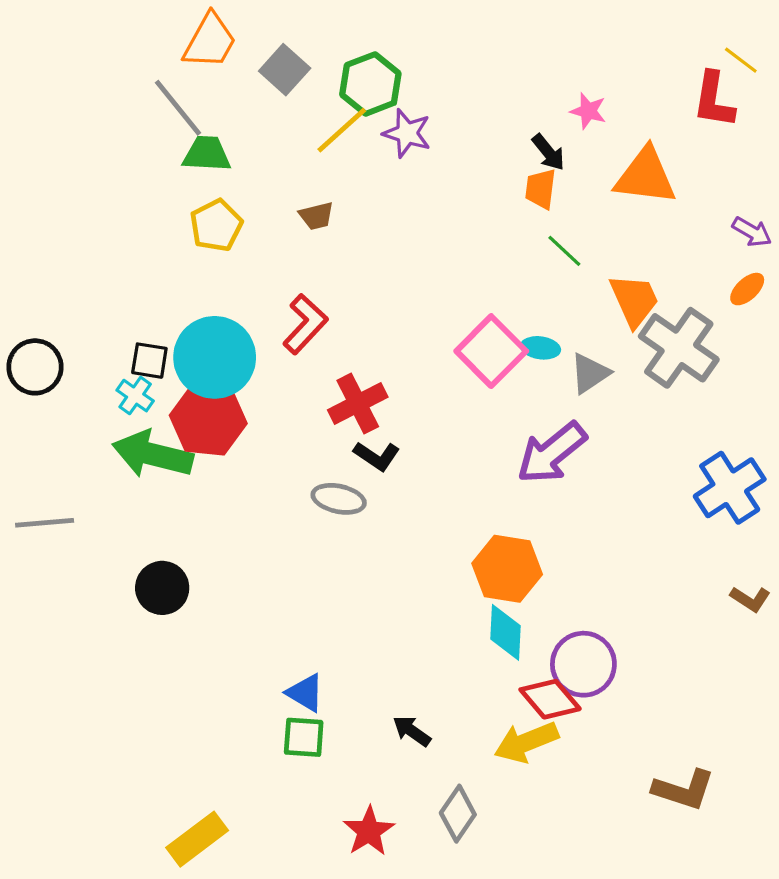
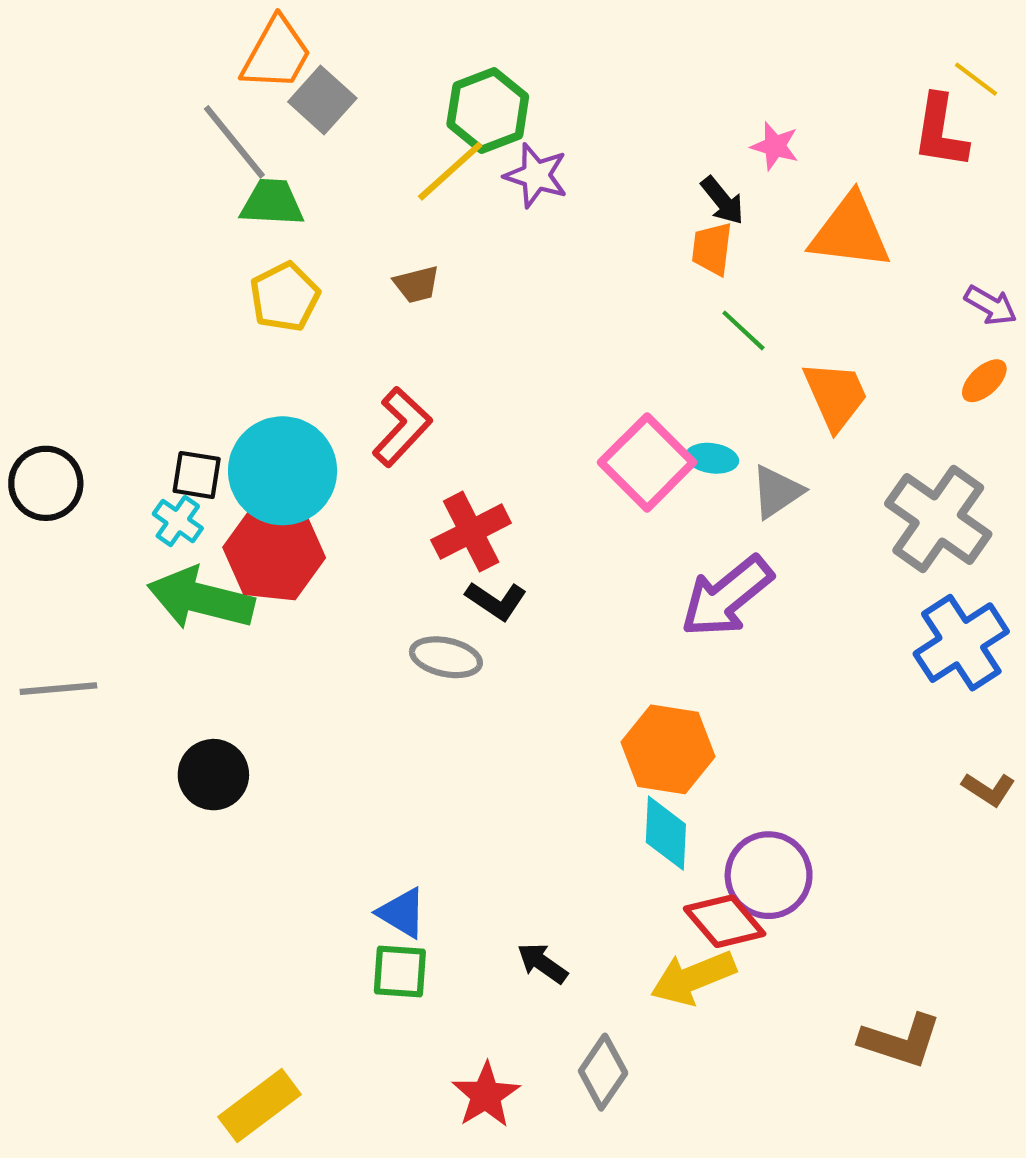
gray square: (285, 70) -> (322, 100), moved
gray cross: (679, 348) -> (938, 519), moved

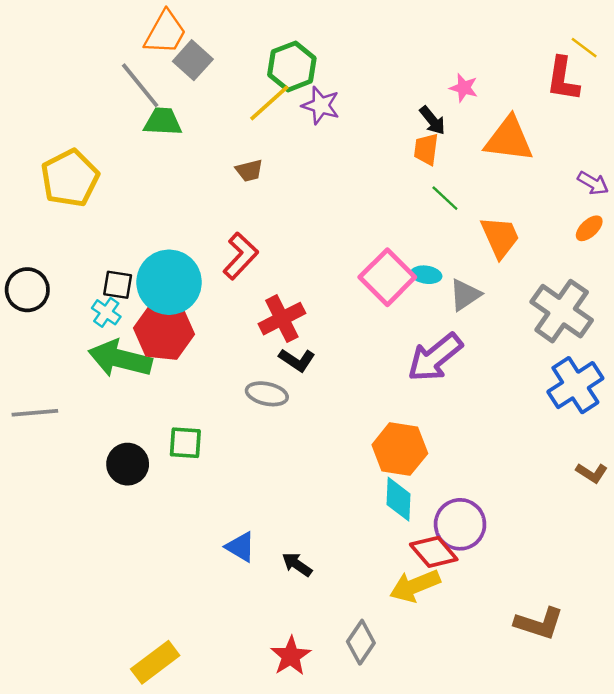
yellow pentagon: (285, 297) -> (70, 178), moved, size x1.4
black arrow: (542, 963) -> (297, 564), moved
green square: (400, 971) -> (185, 443), moved

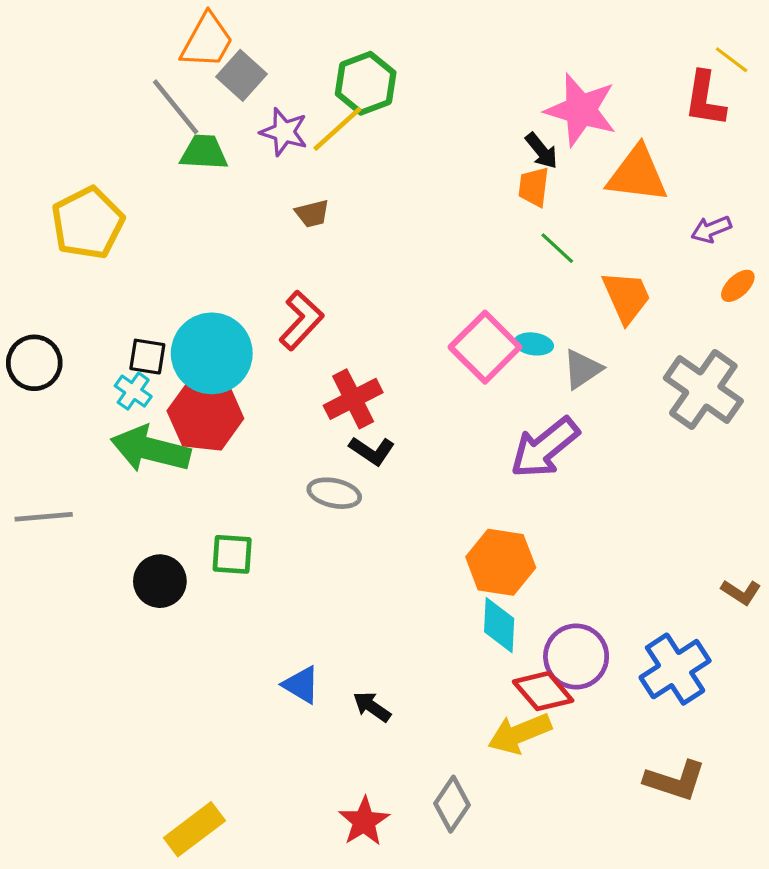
pink star: (464, 88) -> (581, 110), size x2.0
purple star: (321, 105) -> (284, 132), moved
purple arrow: (593, 183) -> (711, 229), moved, turned 128
blue cross: (575, 385) -> (675, 669), moved

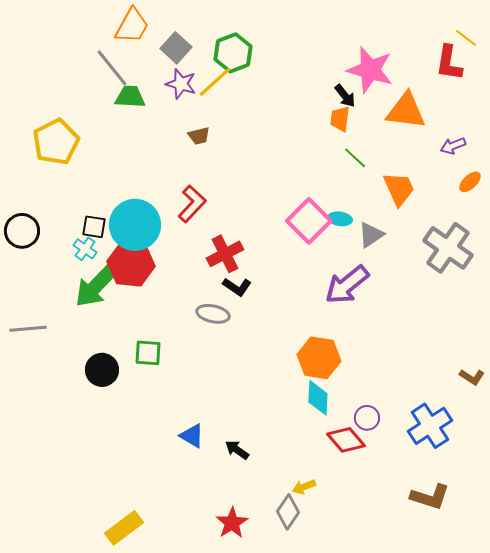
gray square: (242, 75) -> (176, 48), moved
green arrow: (150, 449) -> (96, 286), turned -60
purple circle: (576, 657) -> (367, 418), size x0.6
yellow arrow: (520, 733) -> (304, 487), moved, size x0.6

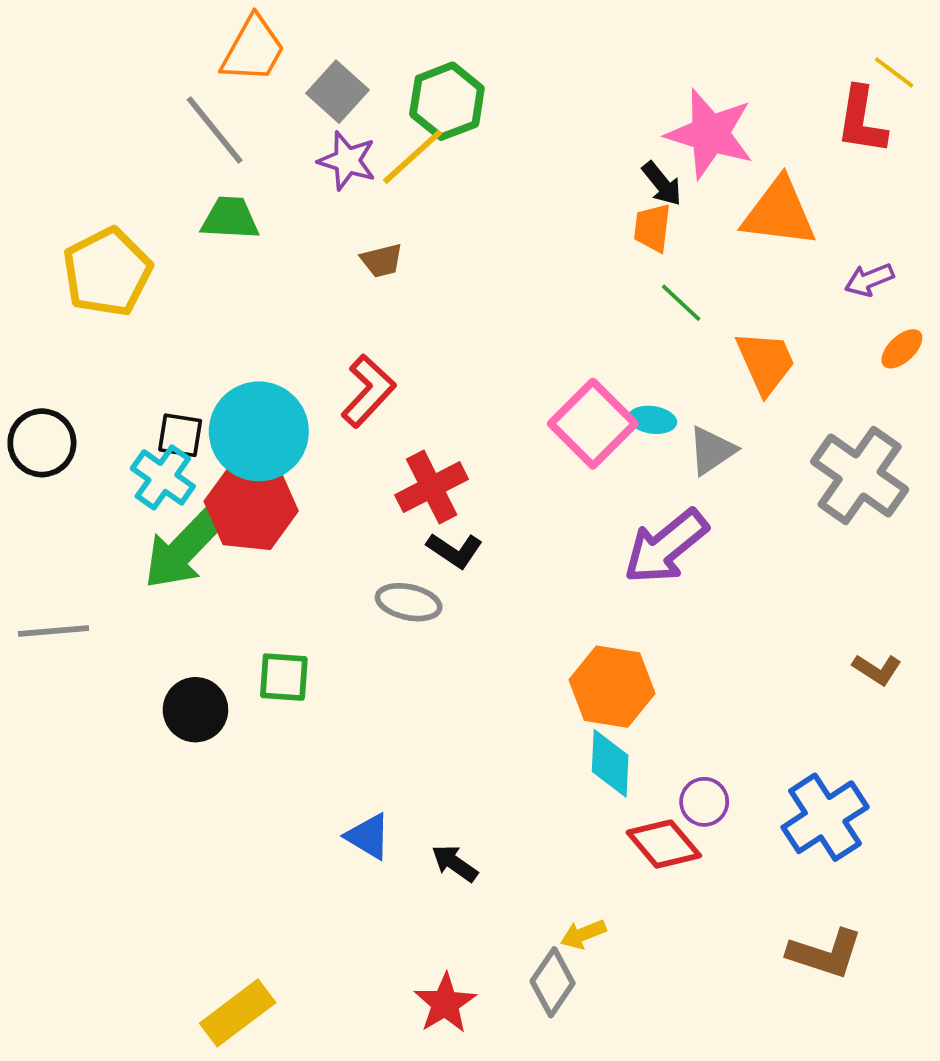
green trapezoid: (130, 97) -> (230, 218), moved
cyan cross: (85, 249) -> (163, 477), size x1.4
brown L-shape: (472, 377) -> (877, 669), moved

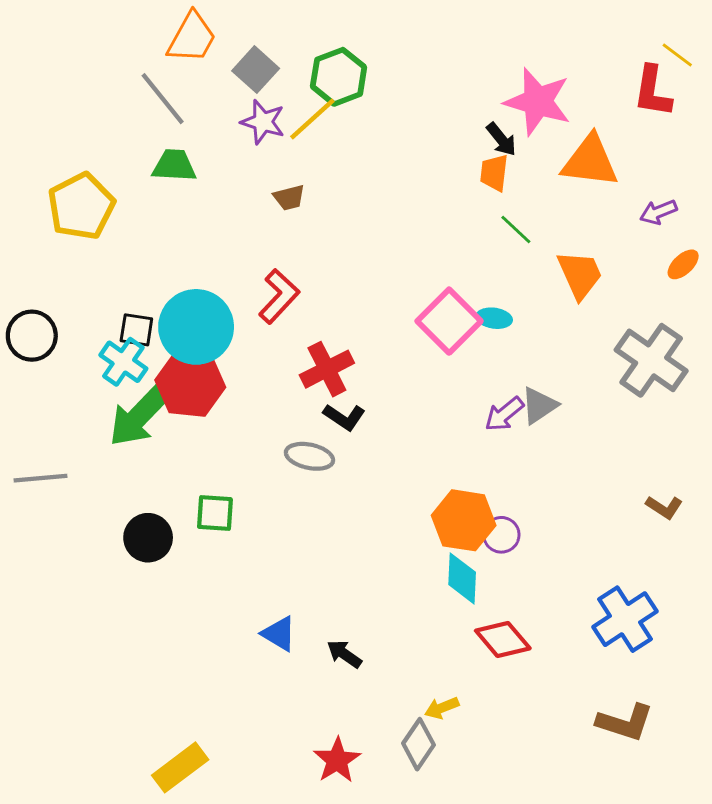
gray triangle: (712, 451) -> (539, 405), moved
purple arrow: (666, 547) -> (504, 414), size x0.6
purple circle: (704, 802) -> (501, 535), moved

